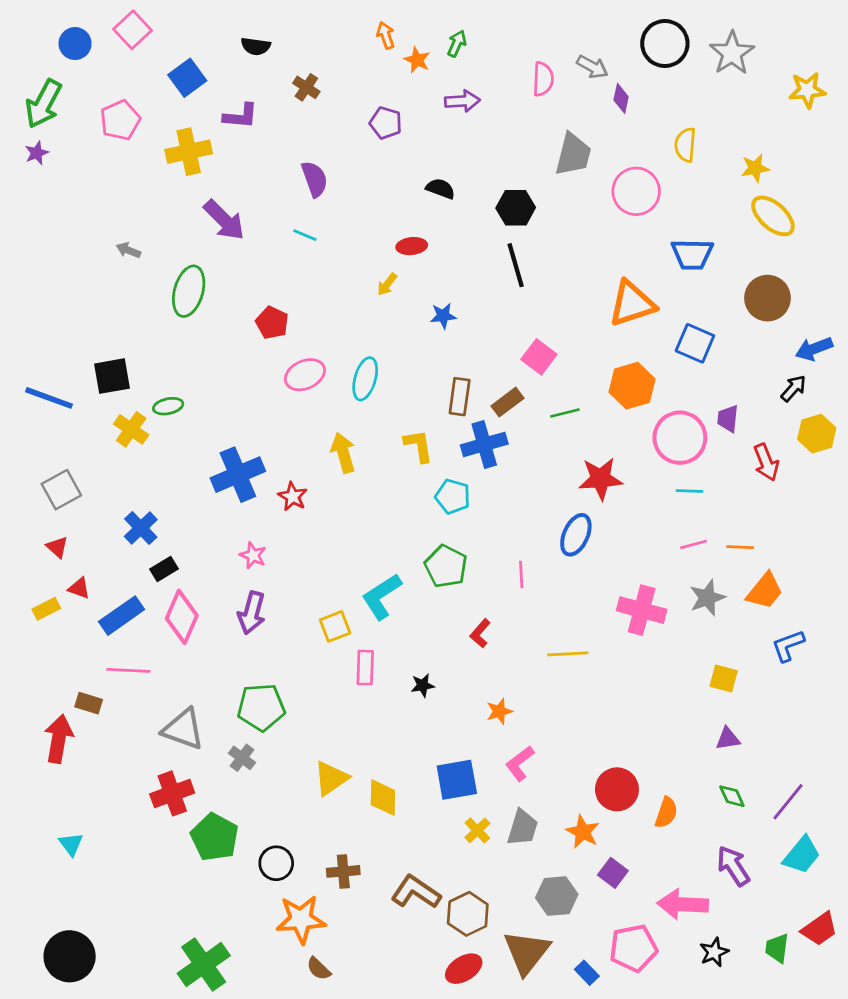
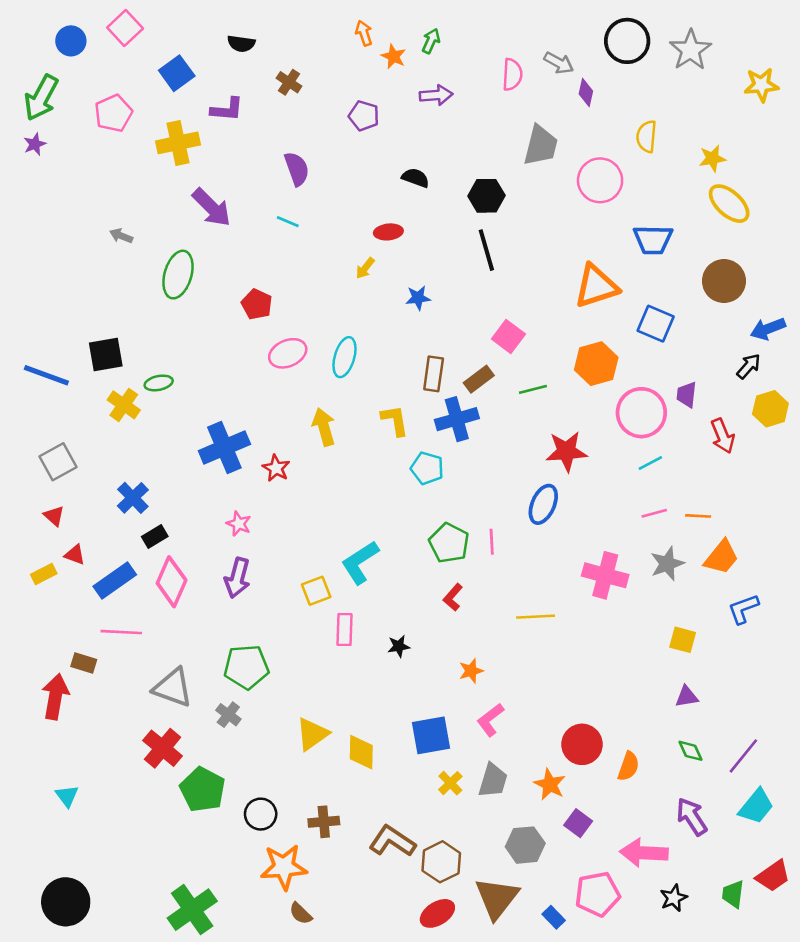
cyan line: (689, 491) -> (650, 463), turned -30
green pentagon: (446, 566) -> (449, 543), moved
red cross: (172, 793) -> (163, 748), turned -30

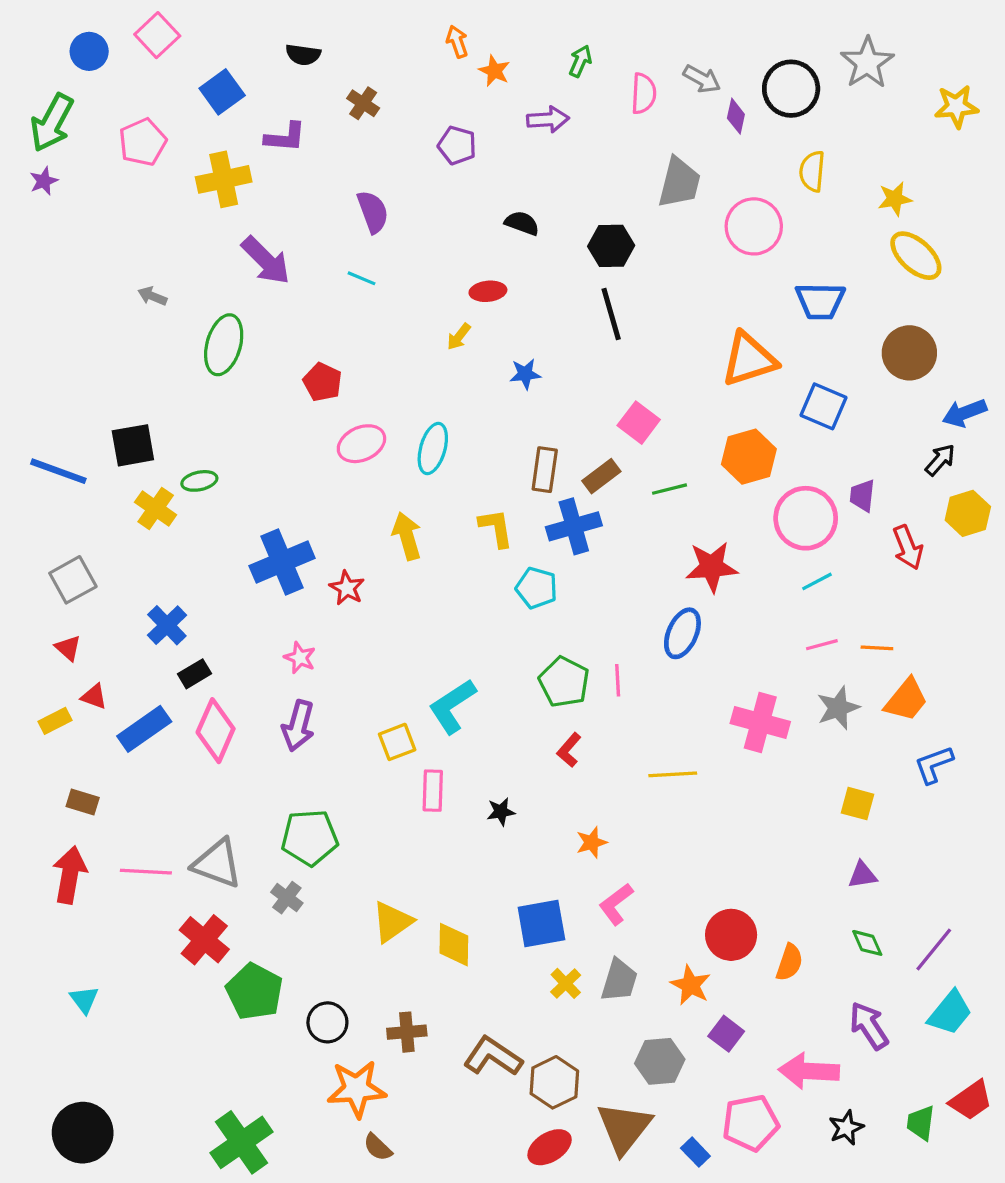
green arrow: (431, 41) -> (580, 61), moved
black circle: (627, 41) -> (791, 89), moved
pink line: (121, 632) -> (146, 872), moved
brown rectangle: (84, 663) -> (83, 802), moved

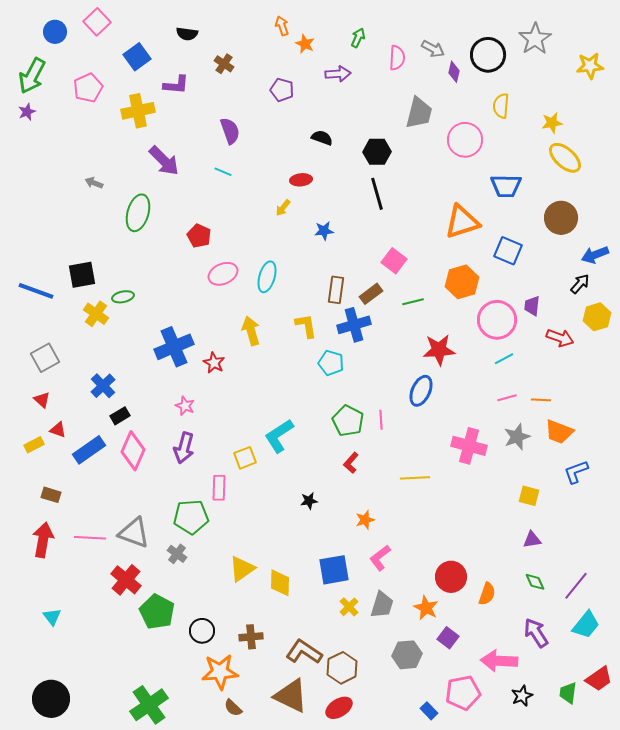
red arrow: (908, 547) -> (560, 338), turned -48
orange trapezoid: (906, 700) -> (559, 432), turned 72
pink rectangle: (433, 791) -> (219, 488), moved
brown triangle: (624, 1128) -> (291, 696), moved, turned -42

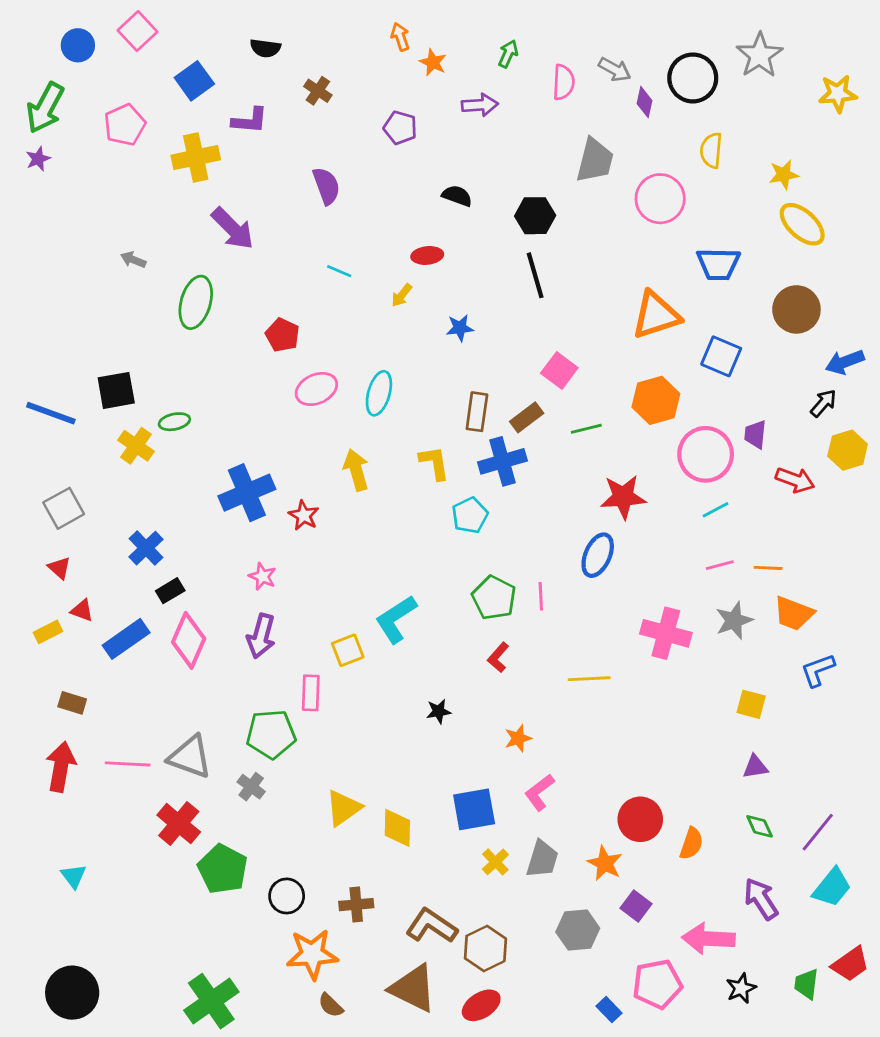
cyan line: (223, 172) -> (339, 271), moved
cyan pentagon: (331, 363) -> (470, 515), turned 30

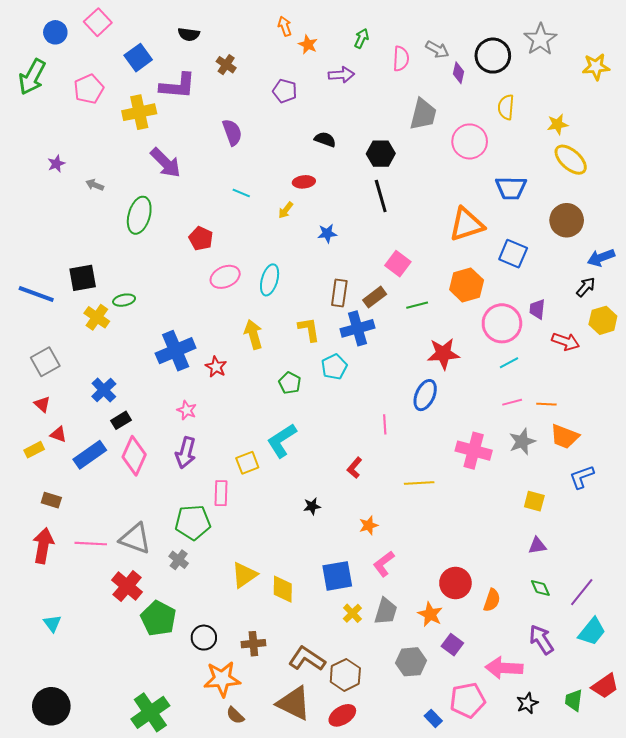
purple L-shape: (250, 121) -> (178, 86), size x1.4
purple star: (38, 159) -> (56, 164), moved
green pentagon: (494, 598) -> (290, 383), moved, size x0.7

